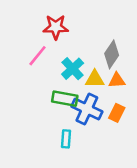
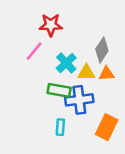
blue cross: (87, 109) -> (79, 100), turned -32
orange rectangle: (117, 113) -> (107, 127), moved, size x1.5

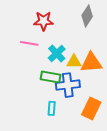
gray diamond: (102, 50) -> (87, 16), moved
pink line: (34, 51) -> (29, 43), turned 60
orange triangle: (107, 74) -> (91, 63), size x1.6

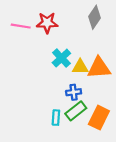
pink line: (29, 43) -> (21, 26), moved
green rectangle: (51, 77) -> (76, 111), moved, turned -48
blue cross: (68, 85) -> (74, 92), size x0.6

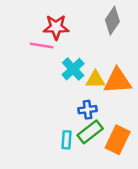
pink line: (21, 26) -> (42, 46), moved

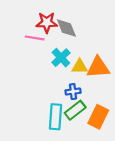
gray diamond: (112, 21) -> (66, 28), moved, turned -55
cyan rectangle: (67, 140) -> (55, 117), size x1.6

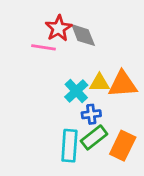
red star: (47, 23) -> (59, 28), turned -30
cyan cross: (61, 58) -> (76, 91), moved

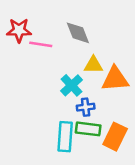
red star: (59, 28) -> (19, 30), moved, turned 30
yellow triangle: (99, 83) -> (93, 65), moved
green rectangle: (94, 137) -> (88, 129), turned 45

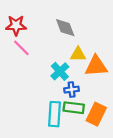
pink line: (41, 44) -> (21, 48), moved, turned 36

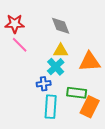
yellow triangle: (78, 54) -> (61, 51), moved
blue cross: (72, 90) -> (44, 84), moved
green rectangle: (74, 108) -> (77, 93), moved

